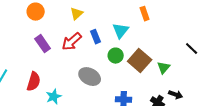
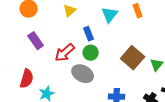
cyan triangle: (121, 31) -> (110, 15), moved
red arrow: (72, 42) -> (65, 53), moved
green circle: (116, 56) -> (91, 53), moved

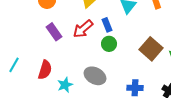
red arrow: (65, 53) -> (83, 29), moved
gray ellipse: (83, 74) -> (95, 76), moved

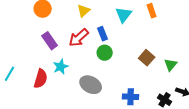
brown square: (151, 49) -> (147, 58), size x0.7
cyan star: (65, 85) -> (61, 67), moved

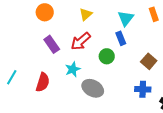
blue rectangle: (103, 34) -> (121, 38), moved
cyan star: (61, 67) -> (73, 69), moved
blue cross: (131, 97) -> (143, 89), moved

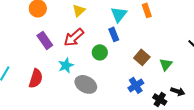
blue cross: (143, 89) -> (136, 85), turned -35

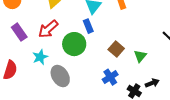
green circle: (100, 52) -> (74, 44), size x1.5
gray ellipse: (86, 84) -> (60, 76), turned 30
black arrow: (178, 91) -> (152, 83), turned -40

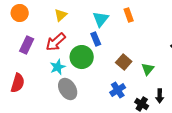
purple rectangle: (19, 32) -> (27, 45), turned 60
cyan star: (40, 57) -> (58, 67), moved
black arrow: (152, 83) -> (160, 96), turned 112

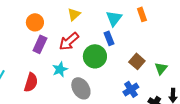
orange circle: (20, 13) -> (35, 22), moved
cyan star: (58, 67) -> (60, 69), moved

